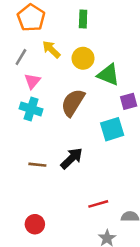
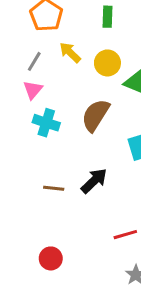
pink triangle: (32, 81) -> (33, 90), moved

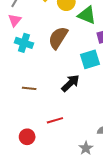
black arrow: (94, 181) -> (70, 83), moved
red line: (125, 235) -> (55, 120), moved

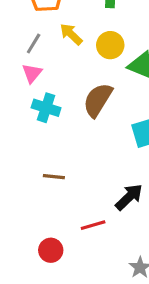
black arrow: (70, 83) -> (129, 197), moved

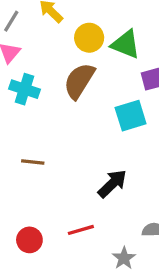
yellow circle: (110, 45) -> (89, 38), moved
red line: (93, 225) -> (81, 230), moved

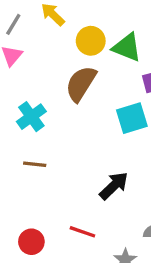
cyan cross: (24, 89) -> (31, 117), moved, turned 36
red line: (81, 230) -> (82, 232), turned 35

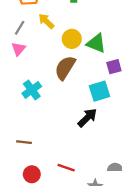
brown line: (35, 164) -> (24, 142), moved
black arrow: (114, 186) -> (87, 118), moved

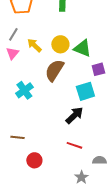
yellow arrow: (46, 21) -> (34, 45), moved
red line: (66, 168) -> (74, 145), moved
red circle: (32, 174) -> (34, 160), moved

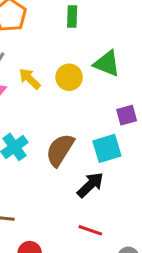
green triangle: (82, 48) -> (107, 64), moved
brown semicircle: (54, 70) -> (60, 150), moved

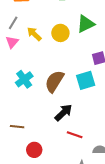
green triangle: (107, 64) -> (86, 24), turned -48
black arrow: (90, 185) -> (63, 113), moved

